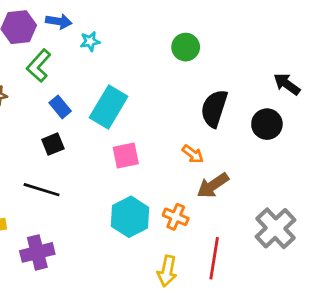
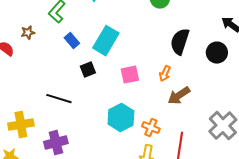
black square: (53, 144) -> (88, 70), moved
orange arrow: (193, 154) -> (165, 74), turned 77
pink square: (126, 155) -> (130, 75), moved
orange cross: (176, 217) -> (151, 128), moved

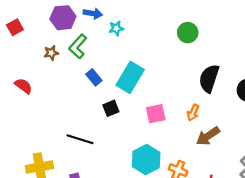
brown star: (28, 33) -> (51, 53), moved

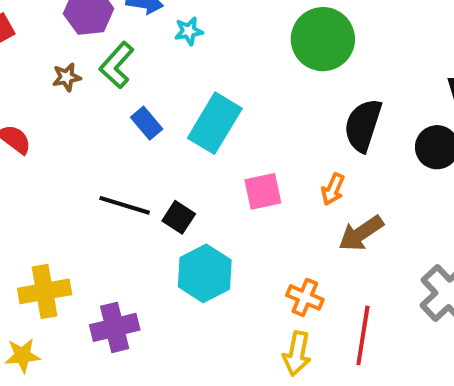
green circle: (188, 33) -> (323, 39), size x1.6
black square: (111, 108) -> (179, 217), moved, turned -35
black line: (80, 139) -> (125, 205), moved
cyan hexagon: (146, 159) -> (205, 273), moved

